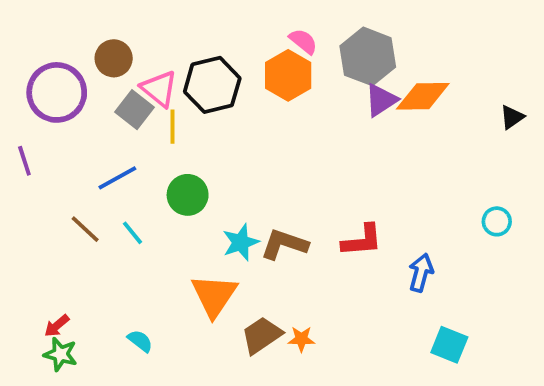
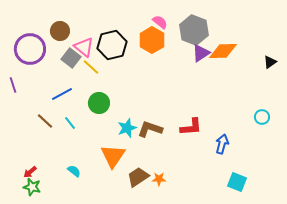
yellow line: (172, 127) -> (91, 67), turned -48
cyan semicircle: (140, 341) -> (74, 171), moved

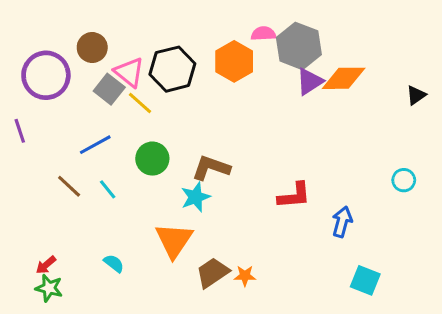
pink semicircle: (160, 22) -> (263, 34), moved, turned -42
brown L-shape: (150, 129) -> (211, 168), moved

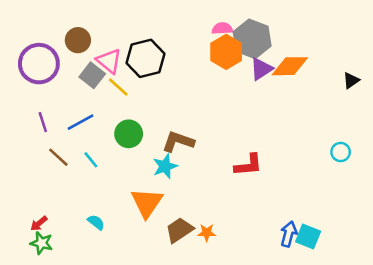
orange hexagon: (234, 61) -> (226, 52), moved
purple line: (20, 131) -> (43, 122), moved
blue arrow: (342, 222) -> (289, 234), moved

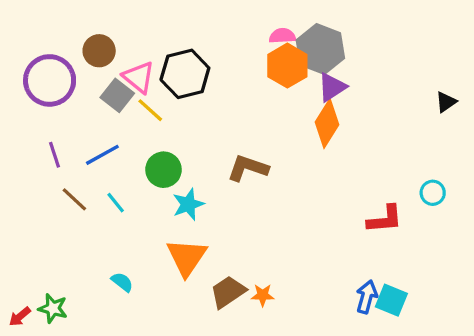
orange diamond: (290, 66) -> (327, 123), moved, turned -57
brown L-shape: (178, 142) -> (248, 168), moved
red L-shape: (248, 165) -> (385, 219), moved
cyan star: (165, 166) -> (188, 204), moved
red arrow: (39, 224) -> (20, 317), moved

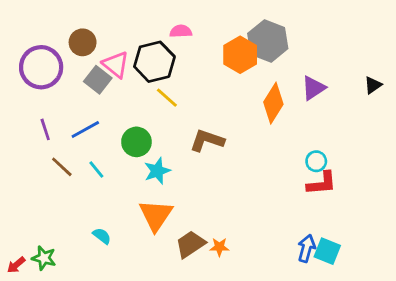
pink semicircle: (282, 36) -> (181, 31), moved
purple triangle: (332, 87) -> (313, 88), moved
yellow line: (150, 110) -> (167, 98), moved
cyan circle: (433, 193) -> (316, 161), moved

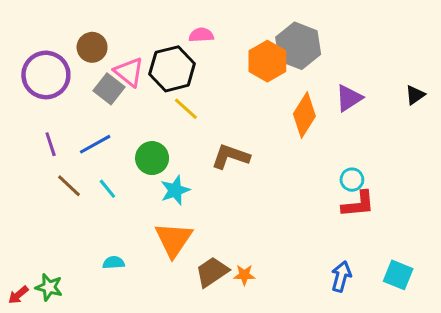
cyan semicircle: (102, 236) -> (114, 263), turned -42
cyan square: (327, 251) -> (398, 275), moved

